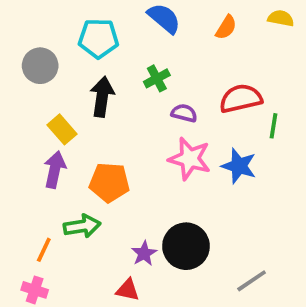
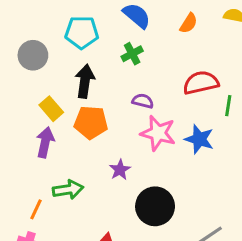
green cross: (157, 78) -> (132, 54), moved
purple semicircle: (184, 113) -> (143, 101), moved
orange pentagon: (109, 182) -> (91, 122), moved
purple star: (144, 253) -> (120, 170), moved

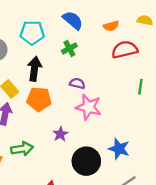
orange semicircle: (189, 23) -> (111, 26), turned 42
red semicircle: (201, 83) -> (125, 50), moved
blue star: (199, 139) -> (119, 149), moved

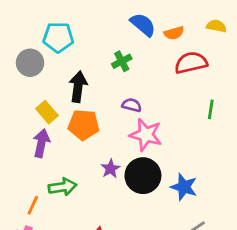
blue semicircle: (73, 20) -> (143, 25), moved
cyan pentagon: (32, 33) -> (58, 37), moved
black circle: (86, 161) -> (143, 176), moved

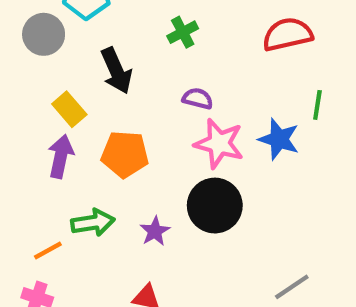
black arrow: (78, 87) -> (116, 71), turned 148
orange pentagon: (84, 125) -> (125, 154), moved
purple star: (110, 169) -> (155, 231), moved
blue star: (184, 187) -> (279, 139), moved
orange line: (33, 205) -> (48, 250), turned 36

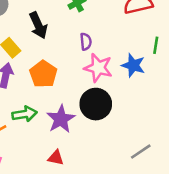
purple semicircle: (198, 99) -> (86, 42), turned 70
orange pentagon: (125, 154) -> (43, 74), turned 30
purple star: (155, 231) -> (61, 119), size x1.6

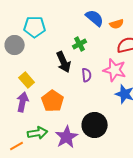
black arrow: (38, 25) -> (64, 62), moved
pink star: (98, 68) -> (115, 70), moved

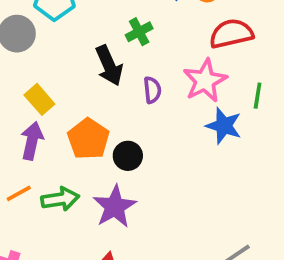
pink star: (115, 70) -> (205, 81), turned 30
black circle: (95, 125) -> (128, 156), moved, size x0.6
orange line: (17, 146) -> (19, 193), moved

